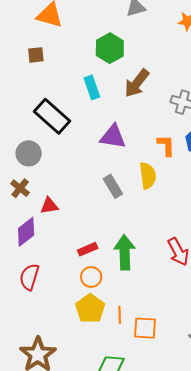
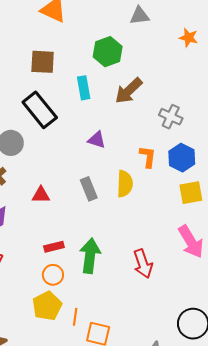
brown square: (36, 55) -> (43, 62), moved, size x1.5
purple triangle: (113, 137) -> (97, 140), size x0.7
red triangle: (49, 206) -> (41, 195), moved

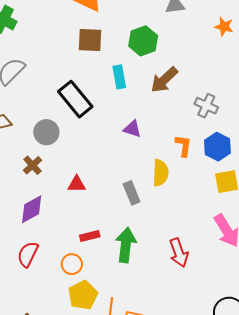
brown square: (43, 62) -> (90, 40), moved
gray rectangle: (89, 189) -> (132, 193), moved
orange circle: (53, 275) -> (72, 264), moved

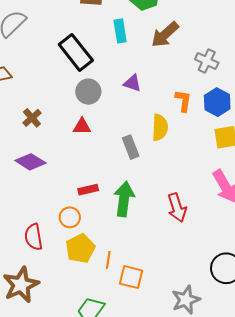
gray circle: (46, 132) -> (88, 92), moved
red triangle: (77, 184) -> (82, 126), moved
purple diamond: (32, 209) -> (30, 162), turned 60
red semicircle: (28, 254) -> (34, 237), moved, turned -36

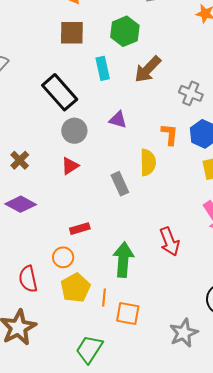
red triangle: (82, 126) -> (70, 166), turned -30
green arrow: (124, 199) -> (123, 260), moved

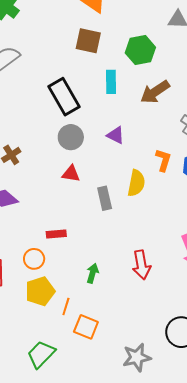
red triangle: (70, 166) -> (71, 174), moved, turned 30
green arrow: (123, 260) -> (93, 273), size x0.6

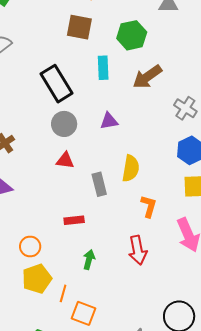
purple triangle: (116, 135) -> (109, 121), turned -36
orange L-shape: (163, 160) -> (149, 206), moved
red rectangle: (56, 234) -> (74, 220), moved

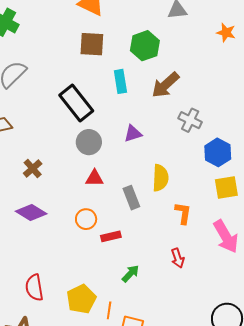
gray cross: (185, 108) -> (190, 120), moved
orange circle: (30, 247) -> (86, 219), moved
red arrow: (138, 250) -> (178, 258), size x0.7
green arrow: (89, 260) -> (130, 274), turned 36

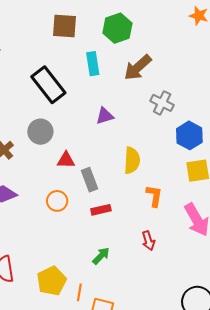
gray circle: (89, 142) -> (40, 132), moved
gray rectangle: (131, 198) -> (90, 180), moved
red rectangle: (111, 236) -> (101, 210), moved

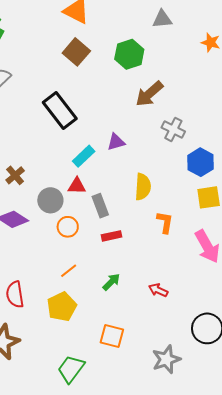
brown square: (64, 26) -> (76, 52), turned 36
cyan rectangle: (93, 64) -> (84, 156), moved, turned 55
gray circle: (40, 132) -> (50, 200), moved
red arrow: (148, 241) -> (158, 290), moved, turned 132
orange line: (79, 292) -> (69, 271), moved, turned 42

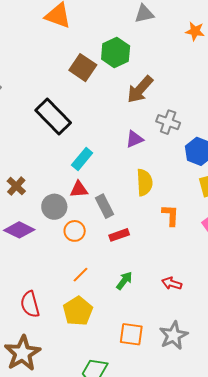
brown square: (76, 52) -> (83, 68), moved
purple triangle: (116, 142) -> (134, 139), moved
gray star: (166, 359) -> (173, 335), moved

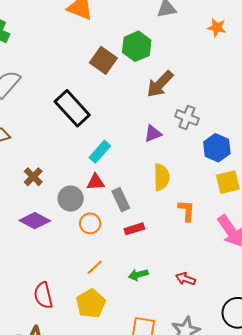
green arrow: (124, 281) -> (138, 275), turned -144

